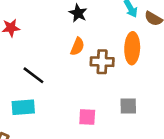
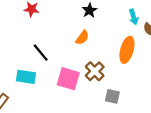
brown cross: (102, 62) -> (95, 71), moved, turned 30
pink square: (87, 117) -> (68, 79), moved, size x1.5

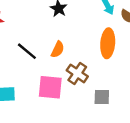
orange semicircle: (82, 38) -> (58, 49), moved
black line: (41, 53) -> (27, 51), moved

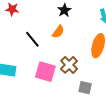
orange semicircle: (58, 49) -> (58, 32), moved

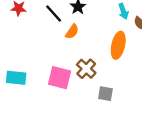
black line: (32, 39) -> (54, 13), moved

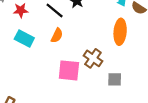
orange semicircle: (72, 32) -> (57, 35), moved
cyan rectangle: (16, 78) -> (24, 38), moved, turned 30

